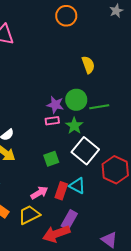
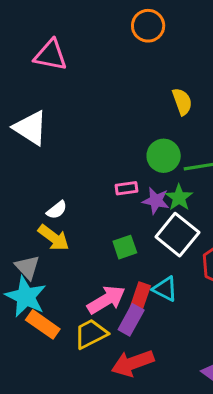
purple star: (55, 105) -> (156, 201), moved
green star: (74, 126) -> (179, 198), moved
pink arrow: (39, 193) -> (106, 300), size x1.4
purple rectangle: (69, 220) -> (131, 320), moved

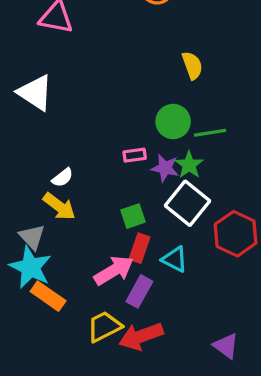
red rectangle: (140, 297) -> (139, 248), moved
yellow trapezoid: (91, 334) -> (104, 327), moved

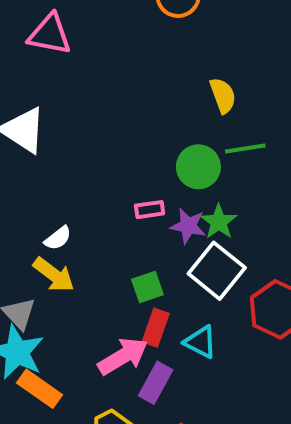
green line: (210, 133) -> (245, 148), moved

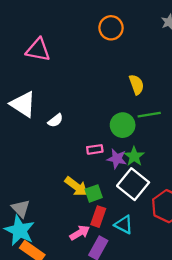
white semicircle: (58, 238) -> (55, 120), moved
yellow arrow: (54, 275) -> (76, 186), moved
pink arrow: (123, 356) -> (80, 233), size x0.7

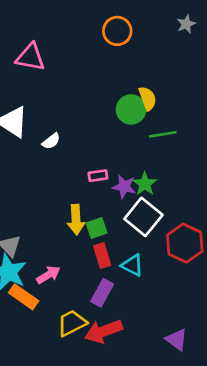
green circle: (123, 125) -> (131, 109), moved
yellow arrow: (76, 186) -> (76, 220), turned 50
red rectangle: (98, 217) -> (102, 255), turned -36
pink arrow: (80, 233) -> (48, 275), moved

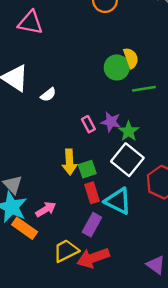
pink rectangle: (98, 176) -> (88, 124), turned 70
purple star: (124, 187) -> (111, 122), moved
cyan triangle: (132, 265) -> (118, 201), size x1.4

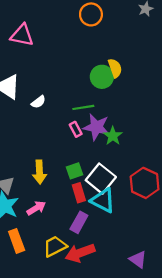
green line: (144, 89) -> (83, 107), moved
purple star: (111, 122) -> (96, 127), size x1.4
white square: (127, 160) -> (101, 179), moved
yellow arrow: (69, 162) -> (40, 172), moved
orange rectangle: (25, 228) -> (17, 241), moved, turned 35

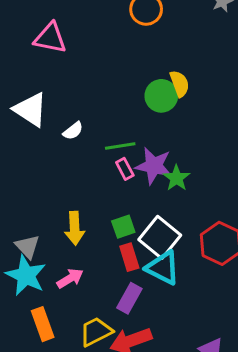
green line: (83, 107) -> (120, 146), moved

